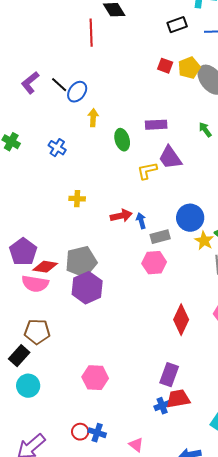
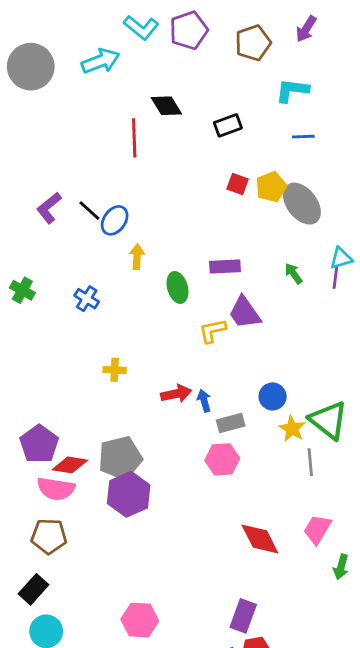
black rectangle: (177, 25) -> (228, 125), moved
blue circle: (190, 218) -> (273, 396), size x0.7
red diamond: (181, 320) -> (260, 539), turned -52
brown pentagon: (37, 332) -> (49, 536), moved

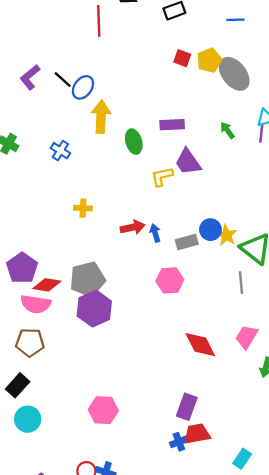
yellow arrow: (137, 257) -> (101, 117), size x1.6
gray rectangle: (231, 423) -> (187, 242), moved
yellow star: (292, 429) -> (226, 235), moved

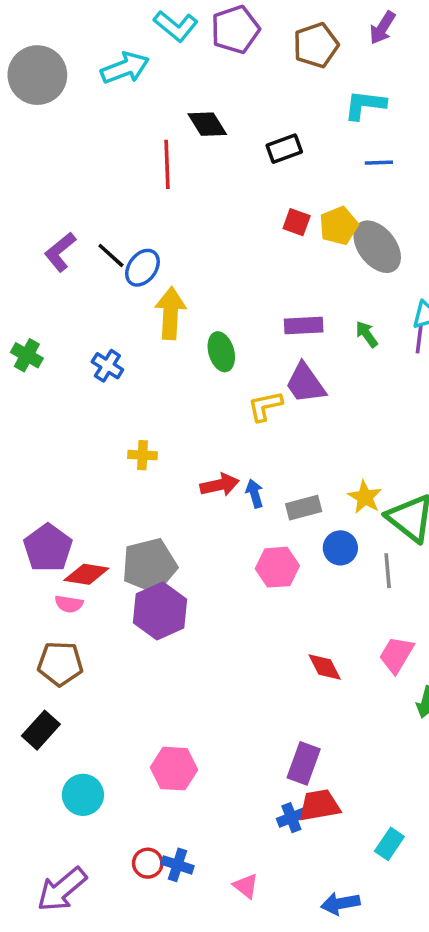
purple rectangle: (172, 125) -> (304, 325), moved
blue circle: (210, 230) -> (340, 548), moved
pink semicircle: (36, 304) -> (69, 604), size x0.6
red diamond: (200, 345) -> (325, 667), size x0.7
cyan circle: (28, 419) -> (83, 795), moved

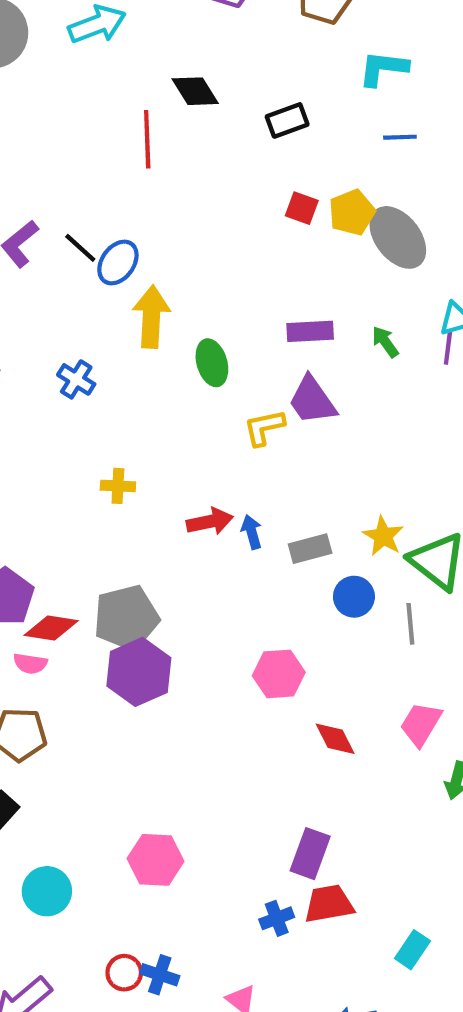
pink hexagon: (277, 567) -> (279, 674), moved
blue cross: (291, 818) -> (277, 918), moved

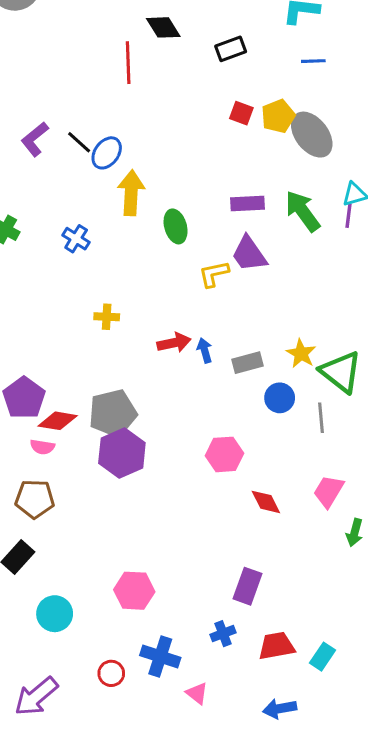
green arrow: (385, 342) -> (303, 211), size x1.8
red trapezoid: (329, 904) -> (277, 646), moved
blue cross: (160, 975) -> (160, 657), moved, size x1.4

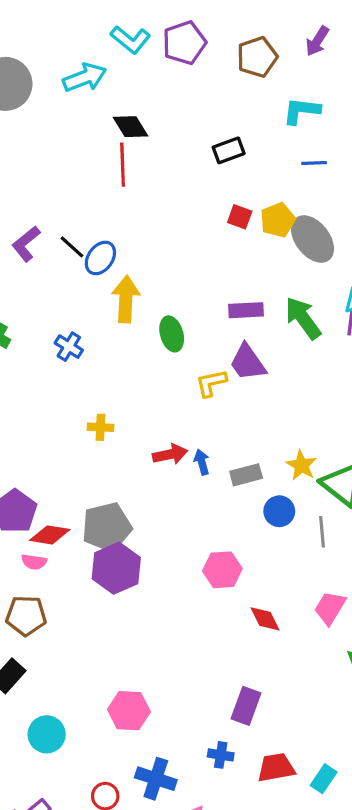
black diamond: (163, 27) -> (130, 127), moved
blue cross: (223, 634) -> (221, 755), turned 30

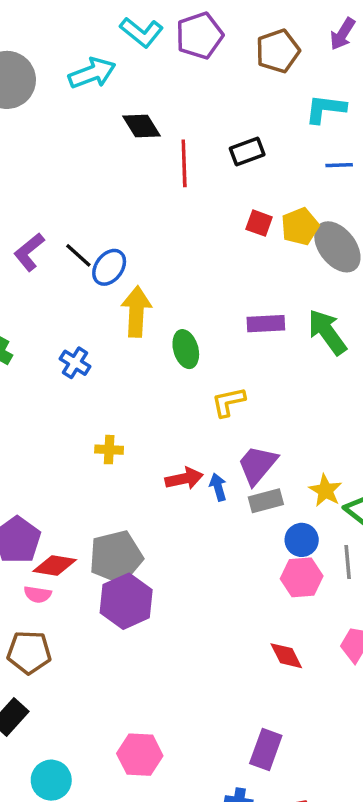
red line: (123, 165) -> (184, 163), moved
purple trapezoid: (248, 362) -> (257, 465), moved, turned 75
pink hexagon: (222, 570) -> (302, 577), moved

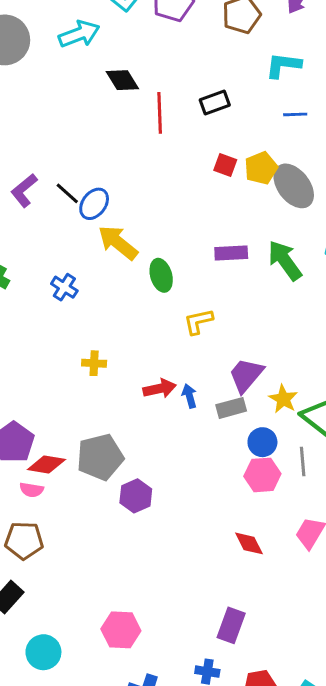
yellow arrow: (136, 312) -> (118, 243), turned -54
purple trapezoid: (257, 465) -> (246, 375), moved
purple hexagon: (126, 601) -> (136, 496), moved, size x0.7

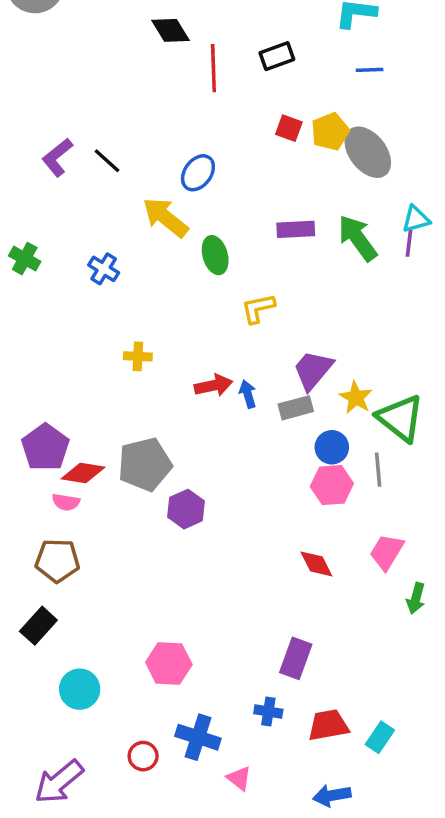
blue ellipse: (94, 204) -> (198, 173), moved

